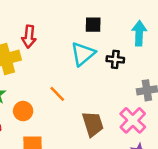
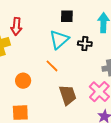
orange line: (57, 94) -> (52, 66), moved
orange circle: (23, 111) -> (23, 81), moved

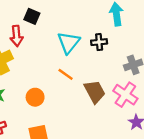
black square: (67, 16) -> (32, 16), moved, turned 32
brown trapezoid: (68, 95) -> (95, 92), moved

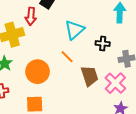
black cross: (99, 42) -> (103, 44), moved
orange circle: (35, 97) -> (38, 72), size x1.5

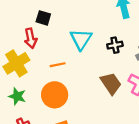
orange line: (67, 57) -> (58, 65), moved, turned -40

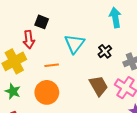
black cross: (115, 45) -> (105, 51), turned -32

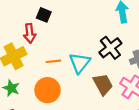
cyan triangle: (74, 44) -> (80, 63), moved
black cross: (105, 51) -> (110, 48), size x1.5

